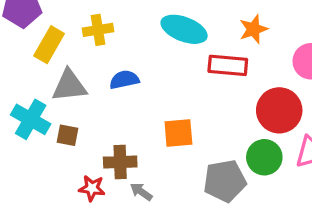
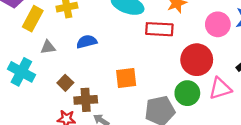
gray triangle: (69, 86) -> (48, 47), size x0.6
brown square: (67, 135) -> (65, 83), moved, turned 35

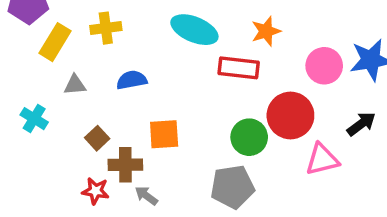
cyan cross: (21, 72) -> (34, 119), size x0.7
orange square: (126, 78) -> (164, 134), moved
green circle: (187, 93) -> (249, 137), moved

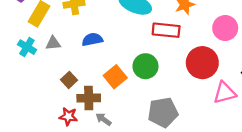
cyan cross: (34, 119) -> (27, 47), moved
orange square: (164, 134) -> (115, 77), turned -35
green circle: (249, 137) -> (145, 66), moved

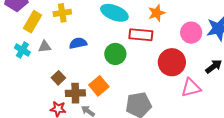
green circle: (145, 66) -> (115, 54), moved
orange square: (115, 77) -> (99, 86), moved

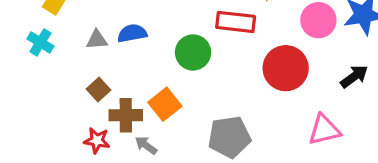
gray triangle: (45, 47) -> (97, 40), moved
pink triangle: (191, 88) -> (324, 130), moved

